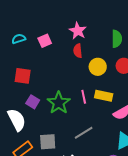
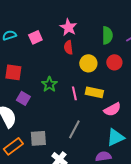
green star: (59, 103) -> (49, 84), moved, size x0.7
gray line: (84, 133) -> (74, 129), turned -30

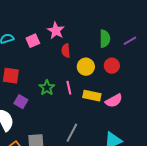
pink star: (68, 27) -> (56, 31), moved
pink line: (74, 93) -> (69, 88), moved
pink semicircle: (112, 109) -> (114, 101), moved

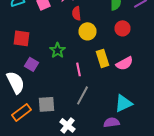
yellow circle: (86, 67) -> (88, 31), moved
pink line: (69, 88) -> (78, 69), moved
yellow rectangle: (92, 96) -> (102, 58), turned 60

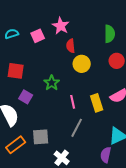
yellow rectangle: (102, 58) -> (97, 103), moved
purple semicircle: (112, 122) -> (106, 155), turned -70

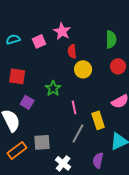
yellow rectangle: (97, 103) -> (98, 120), moved
purple semicircle: (106, 155) -> (98, 160), moved

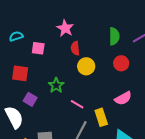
pink square: (39, 41) -> (38, 48), moved, turned 32
pink line: (74, 107) -> (77, 104), turned -48

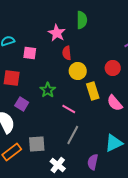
green semicircle: (114, 36) -> (82, 20), moved
pink semicircle: (123, 98) -> (115, 103), turned 78
yellow rectangle: (101, 117) -> (93, 91), moved

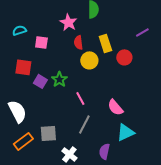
yellow rectangle: (93, 91) -> (105, 43), moved
pink semicircle: (115, 103) -> (115, 107), moved
purple square: (22, 104) -> (40, 81), moved
pink line: (69, 109) -> (80, 98), turned 32

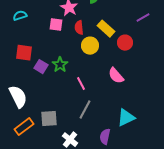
pink square: (41, 42) -> (56, 25), moved
yellow rectangle: (105, 43) -> (106, 29), turned -30
pink semicircle: (115, 107) -> (116, 76), moved

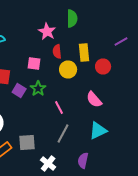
pink square: (56, 25) -> (34, 64), moved
yellow rectangle: (106, 29) -> (84, 52), turned 42
cyan triangle: (126, 118) -> (98, 130), moved

